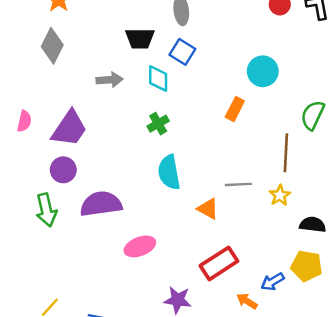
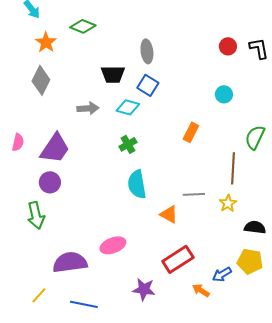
cyan circle: (263, 71) -> (224, 94), moved, size x0.7
cyan diamond: (158, 79) -> (128, 107), turned -75
purple semicircle: (101, 204) -> (70, 262), moved

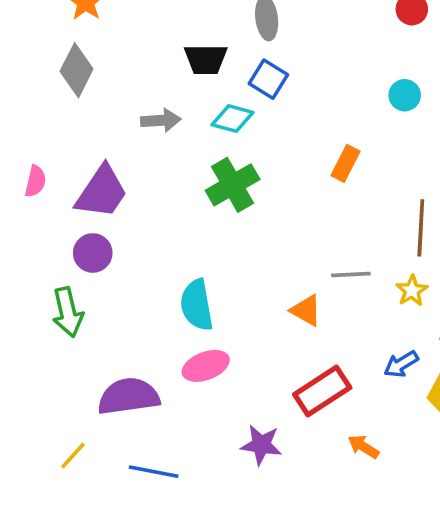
green cross: (128, 144) -> (233, 185), size x1.6
cyan semicircle: (137, 184) -> (197, 305), moved
blue arrow: (222, 274) -> (401, 364), moved

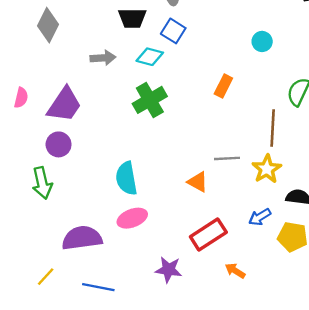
yellow star: (412, 291) -> (267, 169), size x1.4

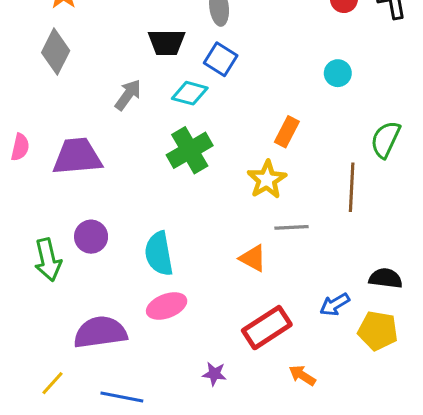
gray arrow: (103, 58) -> (128, 95), turned -50
purple trapezoid: (64, 105) -> (77, 156), turned -129
purple circle: (59, 144) -> (91, 237), moved
yellow star: (267, 169) -> (267, 180), moved
purple star: (168, 270) -> (214, 374), size x0.7

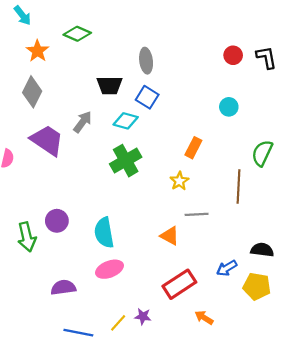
purple trapezoid: (77, 156) -> (47, 140), moved, turned 39
yellow star: (267, 180) -> (179, 181), size x0.7
purple semicircle: (100, 332) -> (63, 287), size x0.7
yellow line: (52, 383) -> (118, 323), moved

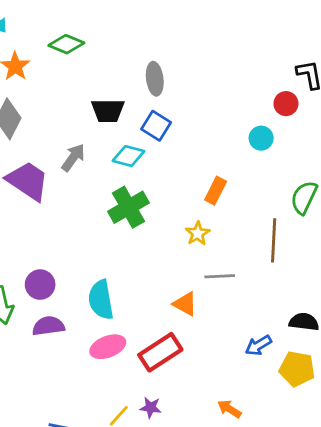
red circle: (233, 55) -> (286, 104), moved
red rectangle: (179, 284) -> (160, 352), moved
purple semicircle: (63, 287) -> (48, 326), moved

